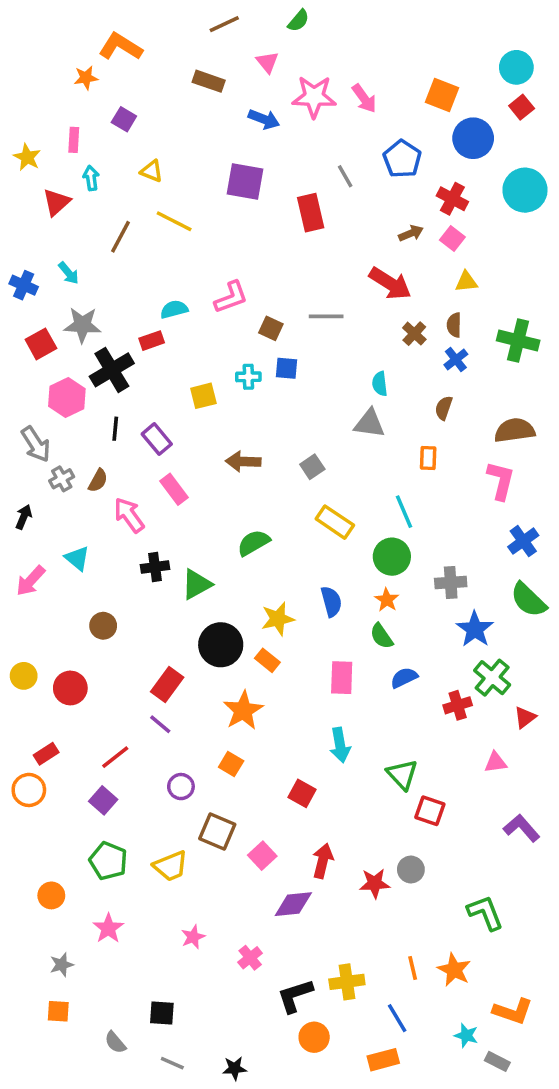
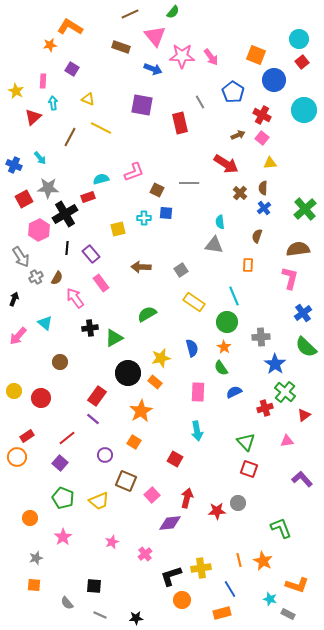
pink triangle: (267, 62) -> (155, 36), size x1.6
green cross: (518, 341) -> (305, 209), moved, turned 35
green triangle: (402, 774) -> (246, 442), moved

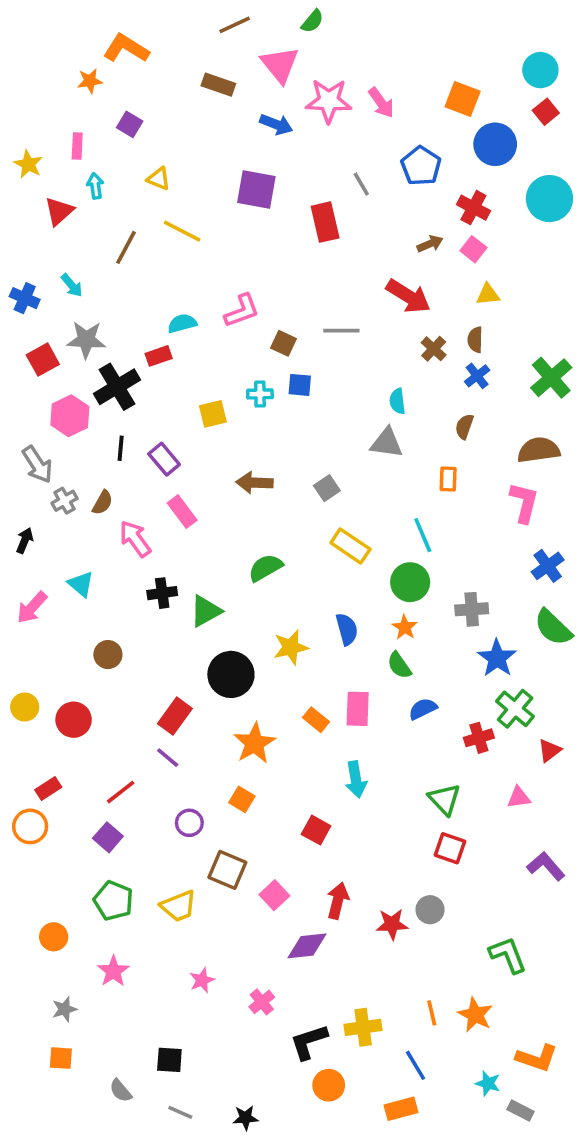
orange rectangle: (155, 382) -> (316, 720), moved

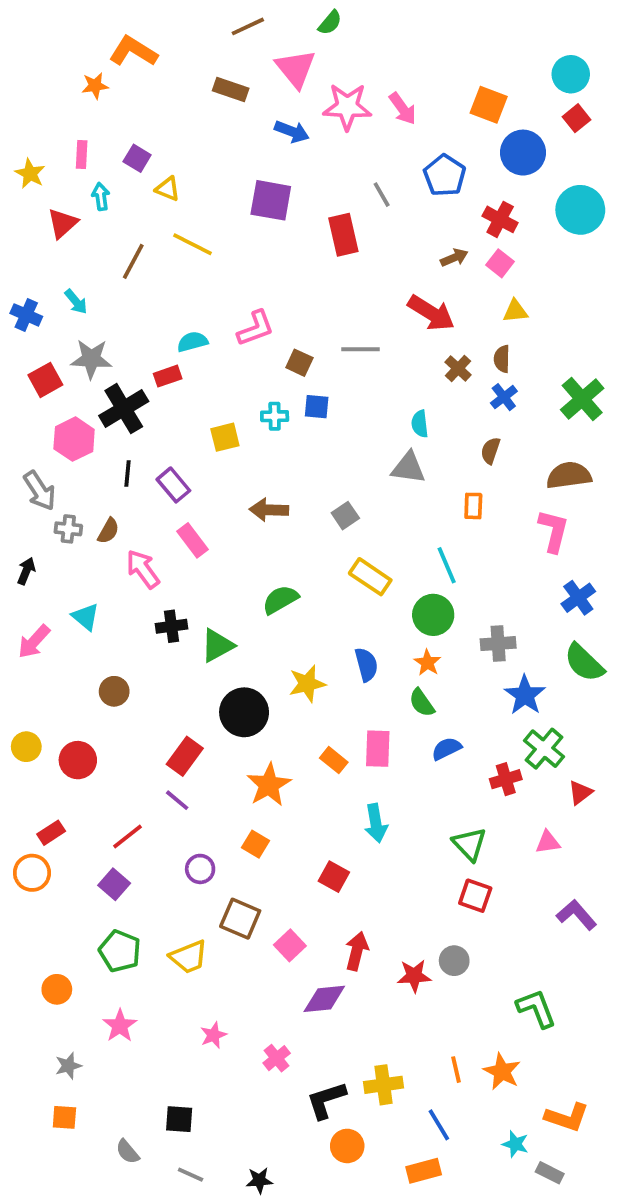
purple square: (130, 124) -> (137, 158), moved
gray cross: (65, 501) -> (68, 529), turned 35

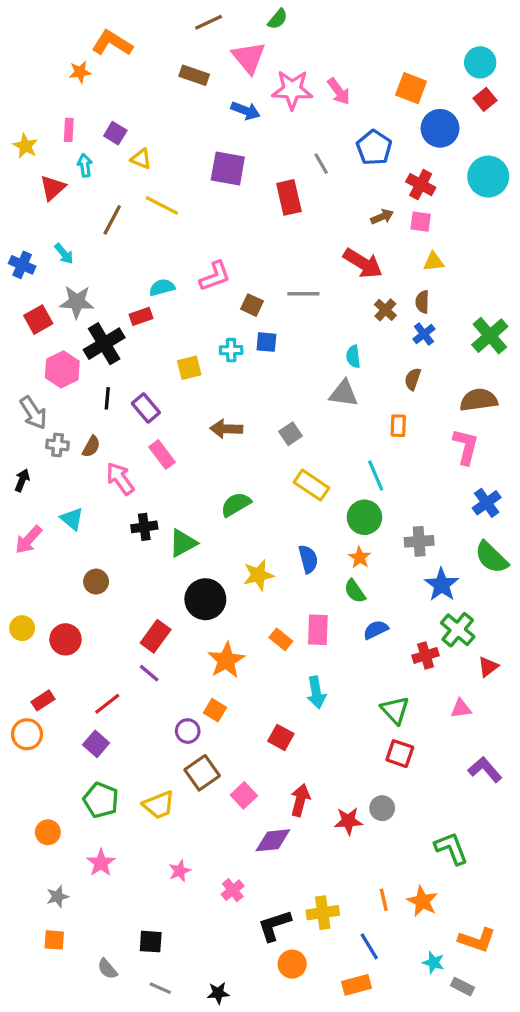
pink square: (500, 263) -> (421, 222), turned -30
purple circle: (200, 869) -> (188, 731), moved
brown square: (240, 919) -> (202, 773), turned 32

